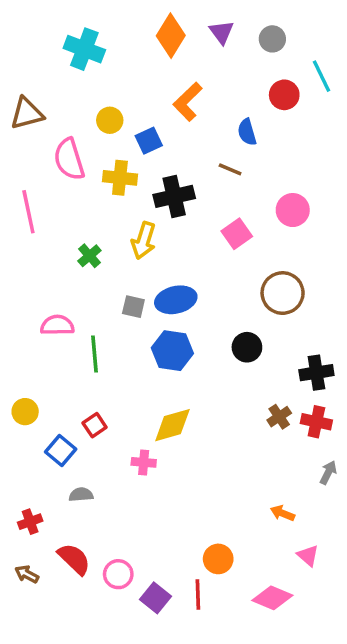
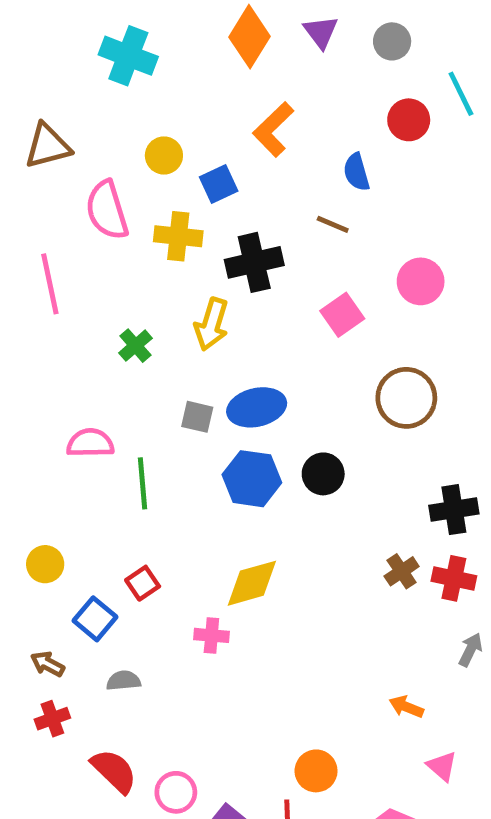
black circle: (247, 347) -> (323, 474), moved
brown arrow: (27, 574) -> (48, 664), moved

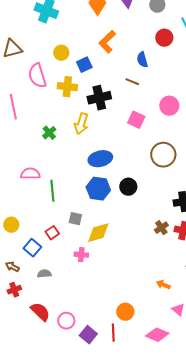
pink square: (342, 315) -> (136, 120), turned -30
gray square: (197, 417) -> (75, 219), moved

